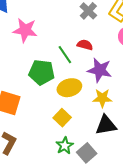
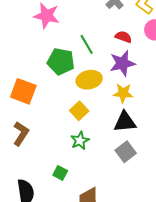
red semicircle: (85, 45) -> (123, 37), moved
purple star: (100, 70) -> (122, 63), turned -30
gray square: (87, 153) -> (126, 152), moved

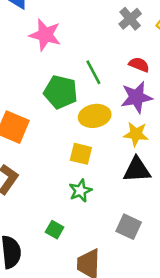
yellow square: (79, 111) -> (81, 154), turned -36
gray square: (126, 152) -> (129, 227), moved, turned -30

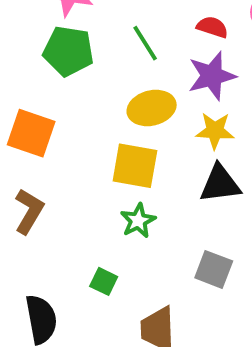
green pentagon: (61, 92) -> (68, 51), moved
yellow square: (81, 154) -> (135, 166), size x1.4

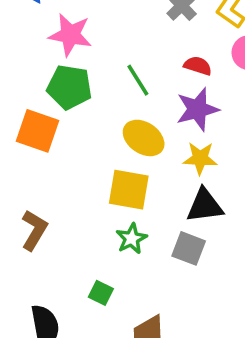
yellow ellipse: (152, 108) -> (144, 138), turned 48
orange square: (31, 133) -> (38, 131), moved
gray square: (214, 269) -> (189, 248), moved

